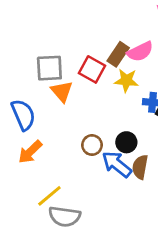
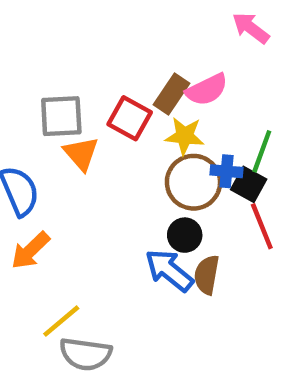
brown circle: (92, 145) -> (193, 182), moved, size x1.6

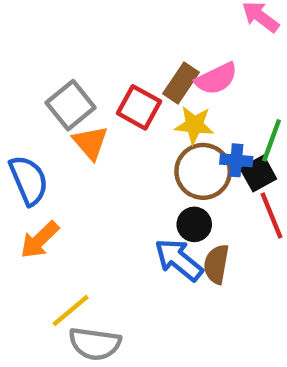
gray square: (61, 116) -> (71, 105), turned -36
black square: (249, 184) -> (258, 174), turned 32

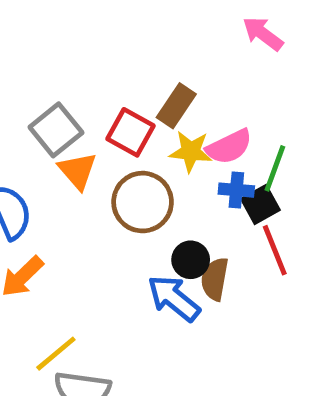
pink semicircle: (216, 79) -> (229, 147), moved
brown circle: (203, 171) -> (143, 202), moved
brown semicircle: (216, 264) -> (215, 279), moved

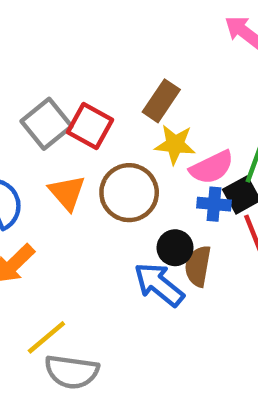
red square: (130, 132) -> (90, 126), moved
pink semicircle: (229, 147) -> (212, 167), moved
orange triangle: (78, 171) -> (67, 193), moved
blue cross: (236, 190) -> (214, 204), moved

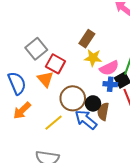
red square: (90, 126) -> (55, 64), moved
brown circle: (129, 193) -> (73, 98), moved
yellow line: (46, 337) -> (53, 123), moved

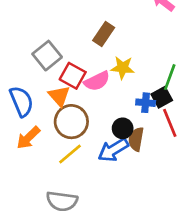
brown rectangle: (87, 39) -> (104, 34), moved
pink semicircle: (109, 68) -> (97, 81), moved
brown circle: (73, 98) -> (71, 122), moved
blue arrow: (86, 120) -> (113, 150), turned -70

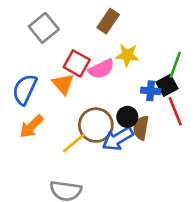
gray square: (47, 56) -> (44, 28), moved
blue semicircle: (21, 101) -> (25, 89), turned -132
brown circle: (71, 122) -> (96, 125), moved

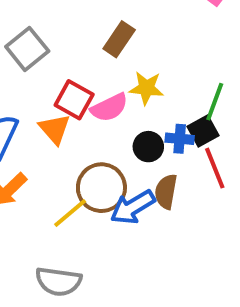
black circle: (127, 117) -> (148, 147), moved

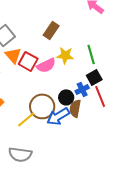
green line: (215, 102) -> (91, 54), moved, turned -36
orange triangle: (55, 129) -> (13, 55), moved
blue cross: (180, 139) -> (82, 89), moved, turned -32
black circle: (148, 147) -> (66, 97), moved

